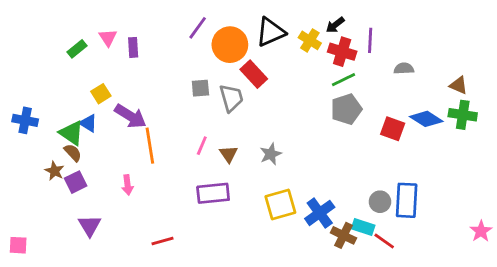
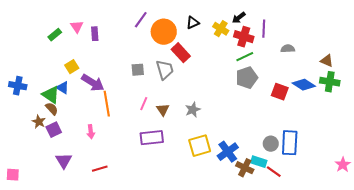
black triangle: (271, 32) -> (193, 23), size x0.6
gray square: (200, 88) -> (138, 70), moved
red line: (163, 241) -> (100, 169), moved

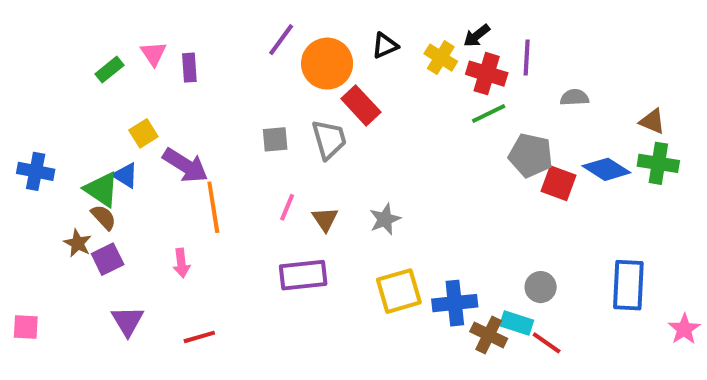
gray pentagon: (247, 78) -> (531, 155), moved, turned 30
blue rectangle: (290, 143) -> (628, 285), moved
blue cross: (228, 152) -> (455, 303), turned 30
pink square: (13, 175) -> (26, 327), moved

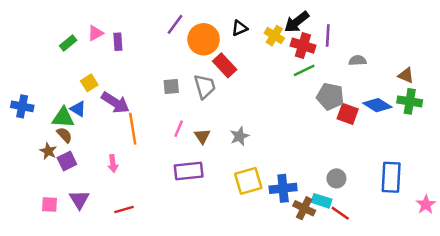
black arrow: (477, 36) -> (297, 22), size x1.5
pink triangle: (153, 54) -> (95, 33), turned 35
green triangle: (102, 189) -> (63, 118), turned -30
pink square: (26, 327) -> (50, 204), moved

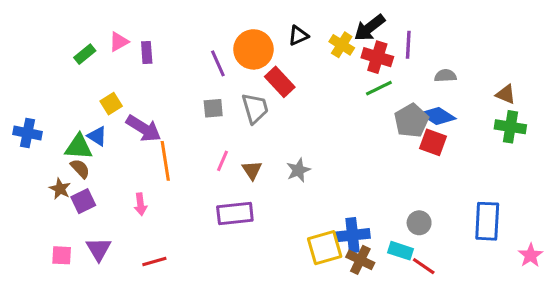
purple line: (175, 24) -> (218, 63), moved, turned -60
gray pentagon: (330, 96) -> (411, 121), turned 30
blue diamond: (377, 105) -> (438, 116), moved
yellow square: (248, 181) -> (325, 248), moved
brown cross: (304, 208) -> (360, 260), moved

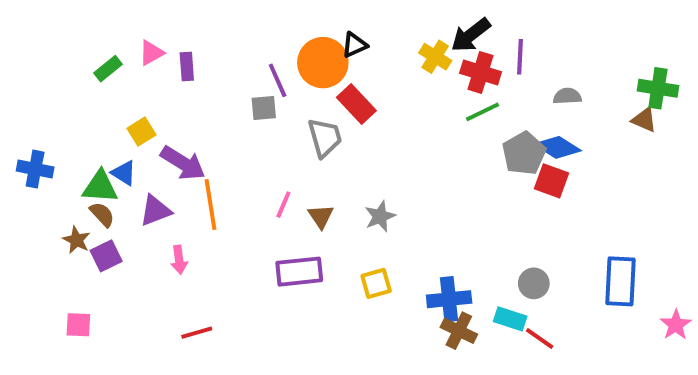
black triangle: (298, 36) -> (354, 45), moved
gray square: (213, 108) -> (264, 108), moved
green cross: (510, 127) -> (658, 88), moved
yellow square: (325, 248) -> (376, 283), moved, size x0.7
purple triangle: (99, 249) -> (155, 210), moved, turned 40

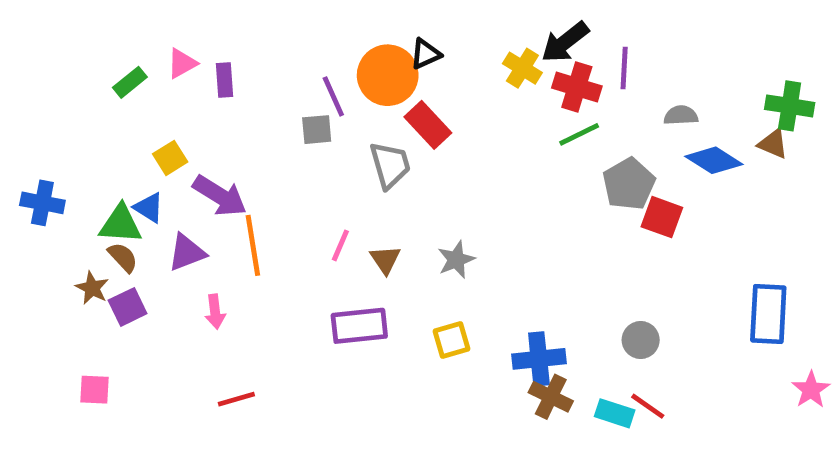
blue diamond: (557, 147) -> (714, 160), moved
blue rectangle: (620, 281) -> (768, 314), moved
cyan rectangle: (510, 319) -> (615, 413), moved

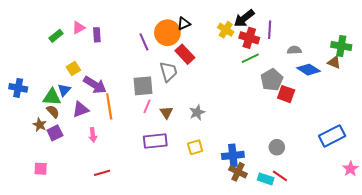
gray square: (317, 130) -> (143, 86), moved, size x1.5
blue triangle: (149, 208) -> (64, 90), turned 40
blue rectangle: (768, 314) -> (332, 136), turned 60

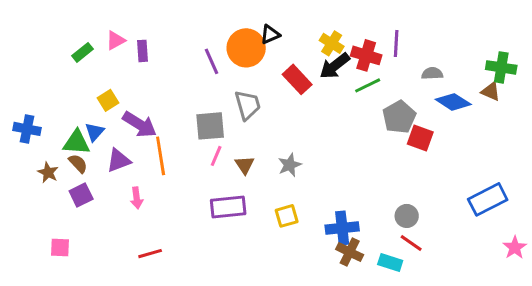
black arrow: (244, 18) -> (335, 66), moved
red rectangle: (185, 54) -> (297, 79), moved
brown star: (40, 125) -> (48, 172), moved
red line: (280, 176) -> (411, 243), moved

